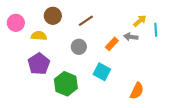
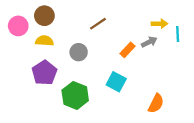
brown circle: (53, 16) -> (44, 16), moved
yellow arrow: (140, 21) -> (159, 24), turned 40
gray arrow: (131, 37) -> (149, 42), turned 144
gray circle: (79, 47) -> (79, 52), moved

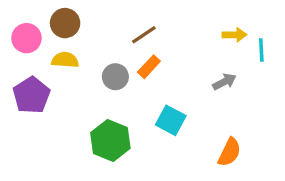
gray arrow: (149, 42) -> (224, 82), moved
orange rectangle: (128, 50) -> (149, 67), moved
purple pentagon: (44, 73) -> (32, 95), moved

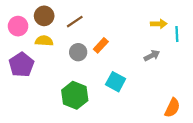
brown line: (144, 35) -> (75, 22), moved
orange semicircle: (229, 152) -> (172, 108), moved

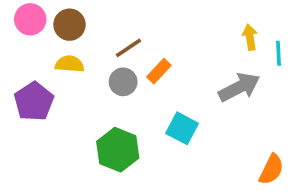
brown line: (75, 22) -> (128, 48), moved
yellow arrow: (159, 24) -> (250, 37), turned -98
pink circle: (18, 26) -> (30, 19), moved
gray arrow: (152, 56) -> (239, 87), size x1.6

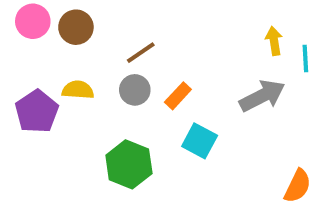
yellow semicircle: (70, 64) -> (78, 90), moved
orange rectangle: (159, 71) -> (178, 96), moved

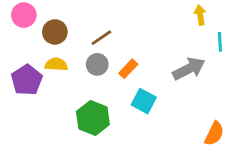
brown circle: (76, 27) -> (55, 32), moved
yellow arrow: (274, 41) -> (200, 15), moved

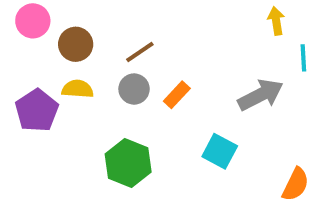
cyan square: (144, 101) -> (220, 151), moved

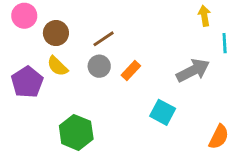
yellow semicircle: (78, 89) -> (57, 66), turned -140
green hexagon: (128, 163) -> (76, 132), moved

